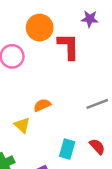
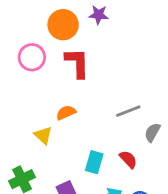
purple star: (90, 19) -> (99, 15), moved
red L-shape: (68, 46) -> (77, 63), moved

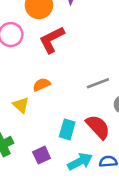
red L-shape: (77, 63) -> (52, 40), turned -116
red semicircle: (128, 159) -> (98, 127), size x1.5

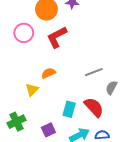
yellow triangle: (21, 105) -> (32, 90), turned 32

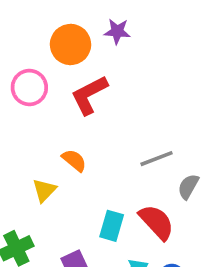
orange semicircle: (48, 73) -> (74, 160), turned 64

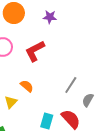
orange circle: (71, 44) -> (14, 13), moved
gray line: (156, 159) -> (71, 85), turned -36

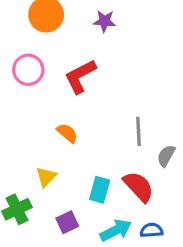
gray line: (71, 85) -> (139, 131), turned -36
yellow triangle: (11, 102) -> (46, 177), moved

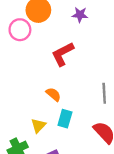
pink circle: (28, 70) -> (20, 30), moved
cyan rectangle: (100, 190) -> (65, 119), moved

